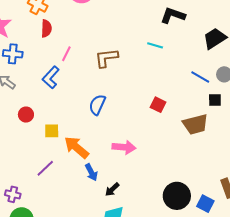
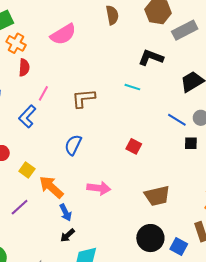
brown trapezoid: (195, 124) -> (157, 196), moved
yellow square: (52, 131) -> (27, 170), turned 35
black arrow: (112, 189) -> (67, 235), moved

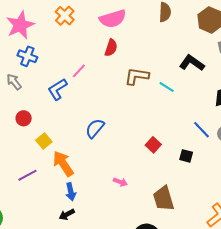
red semicircle: (24, 68) -> (111, 48), moved
brown L-shape: (83, 98) -> (137, 76), moved
black square: (191, 143) -> (186, 156), moved
pink arrow: (99, 188) -> (120, 182), moved, size x0.6
brown trapezoid: (157, 196) -> (164, 198), turned 72

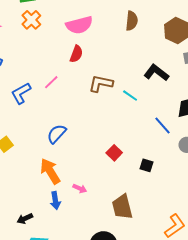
pink line: (79, 71) -> (51, 82), moved
blue line: (202, 130) -> (163, 126), moved
orange arrow: (63, 164) -> (50, 171), moved
blue arrow: (71, 192) -> (55, 201), moved

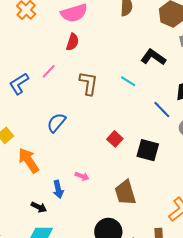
brown L-shape: (101, 83) -> (89, 83), moved, turned 90
black square: (147, 165) -> (148, 150), size x1.6
orange arrow: (50, 171) -> (29, 160), moved
black arrow: (25, 219) -> (39, 207), moved, turned -126

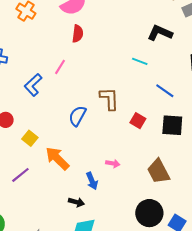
brown L-shape: (89, 83) -> (109, 99), moved
blue line: (162, 110) -> (165, 91), moved

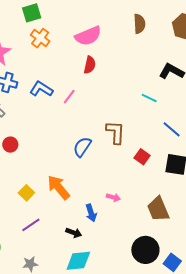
blue L-shape: (33, 85) -> (41, 89), moved, turned 70
yellow square: (30, 138) -> (26, 193), moved
purple line: (20, 175) -> (31, 225), moved

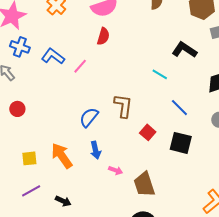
yellow square: (26, 193) -> (29, 158), turned 35
brown trapezoid: (158, 209) -> (144, 184), moved
blue arrow: (91, 213) -> (96, 150), moved
black arrow: (74, 233) -> (63, 201), moved

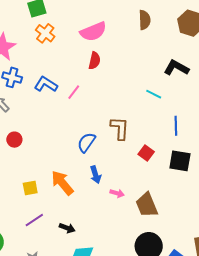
blue line: (179, 108) -> (176, 126), turned 48

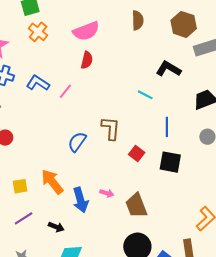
blue arrow: (96, 175) -> (80, 200), moved, size x1.4

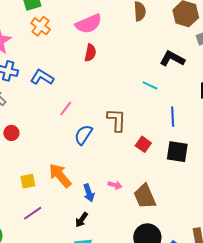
pink line: (65, 91) -> (66, 109), moved
blue arrow: (80, 200) -> (89, 193), size x0.7
black arrow: (56, 227) -> (82, 220), moved, turned 105

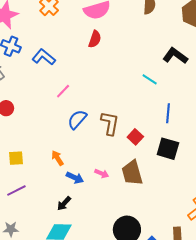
brown L-shape: (117, 120) -> (110, 123), moved
orange arrow: (60, 175) -> (57, 158), moved, size x0.6
blue arrow: (89, 193) -> (75, 178), turned -54
brown trapezoid: (145, 196) -> (132, 173), moved

